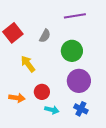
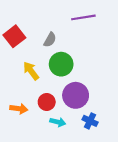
green circle: (72, 51) -> (61, 64), moved
purple circle: (79, 81) -> (76, 95), moved

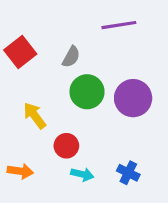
yellow arrow: (31, 71) -> (35, 116), moved
purple circle: (76, 95) -> (133, 98), moved
orange arrow: (19, 109) -> (20, 171), moved

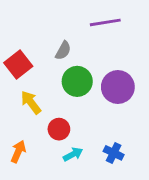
red square: (20, 52) -> (18, 65), moved
orange arrow: (20, 171) -> (18, 152), turned -75
cyan arrow: (82, 174) -> (73, 154), turned -42

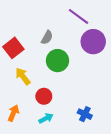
purple line: (105, 22) -> (79, 16), turned 45
purple circle: (118, 87) -> (93, 42), moved
cyan arrow: (73, 154) -> (46, 118), moved

